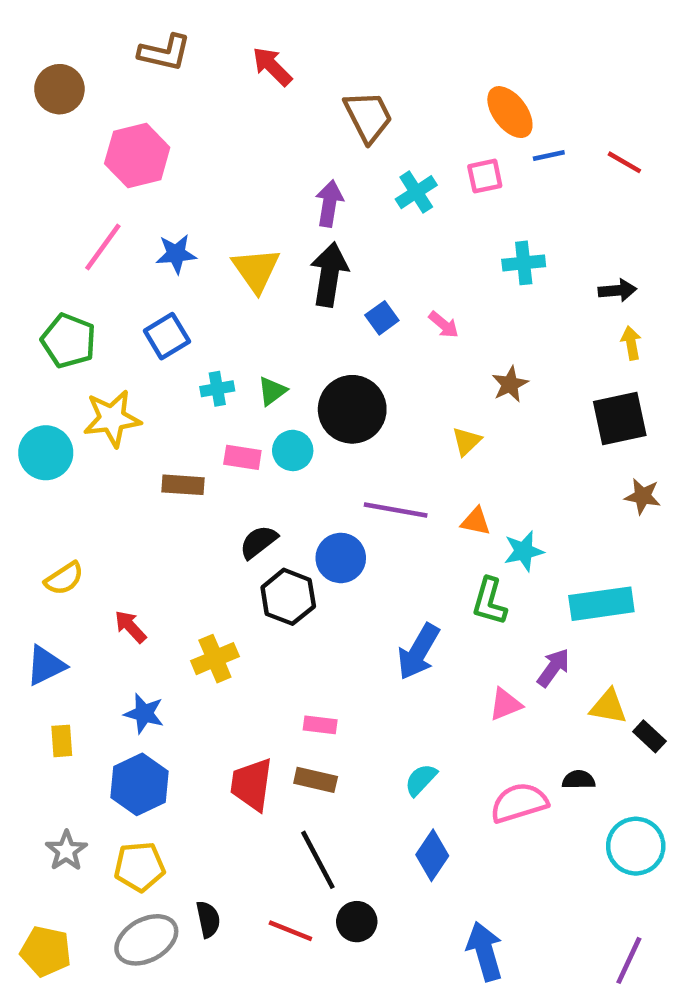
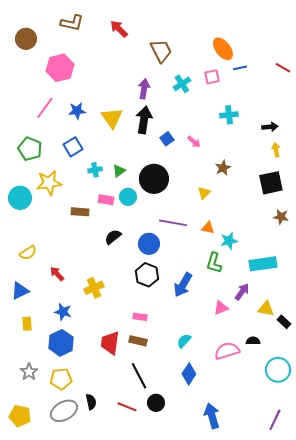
red line: (624, 162) -> (283, 68), moved
black hexagon: (288, 597) -> (147, 275), moved

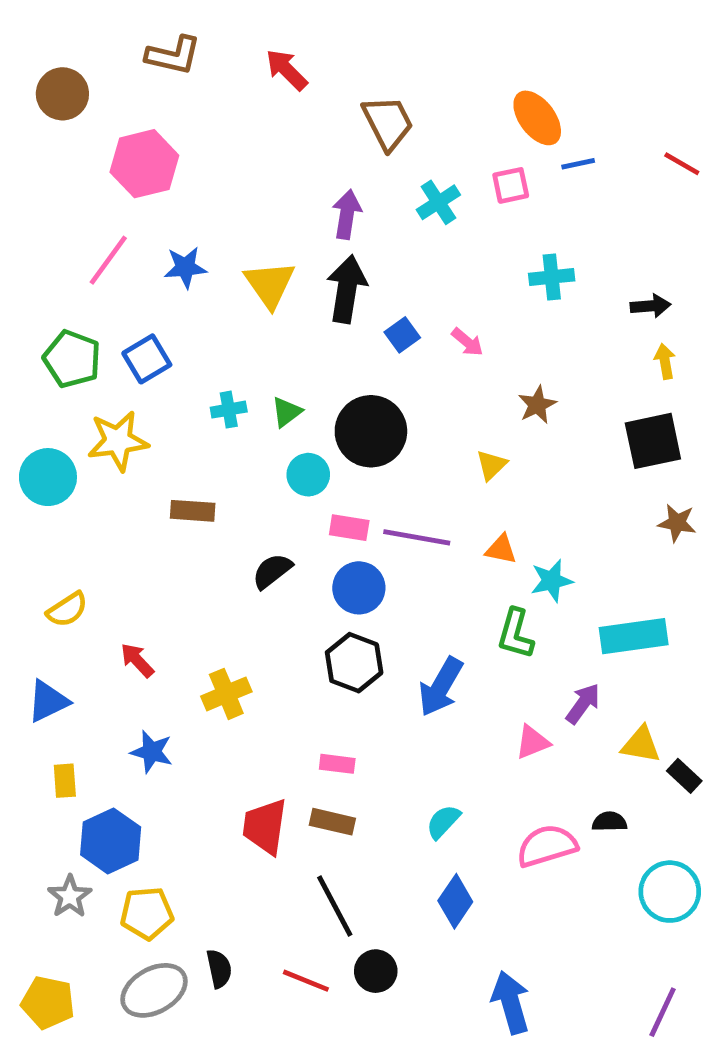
blue square: (73, 147) -> (147, 359), moved
pink rectangle: (106, 200) -> (349, 528), moved
blue hexagon: (61, 343) -> (111, 841), moved

